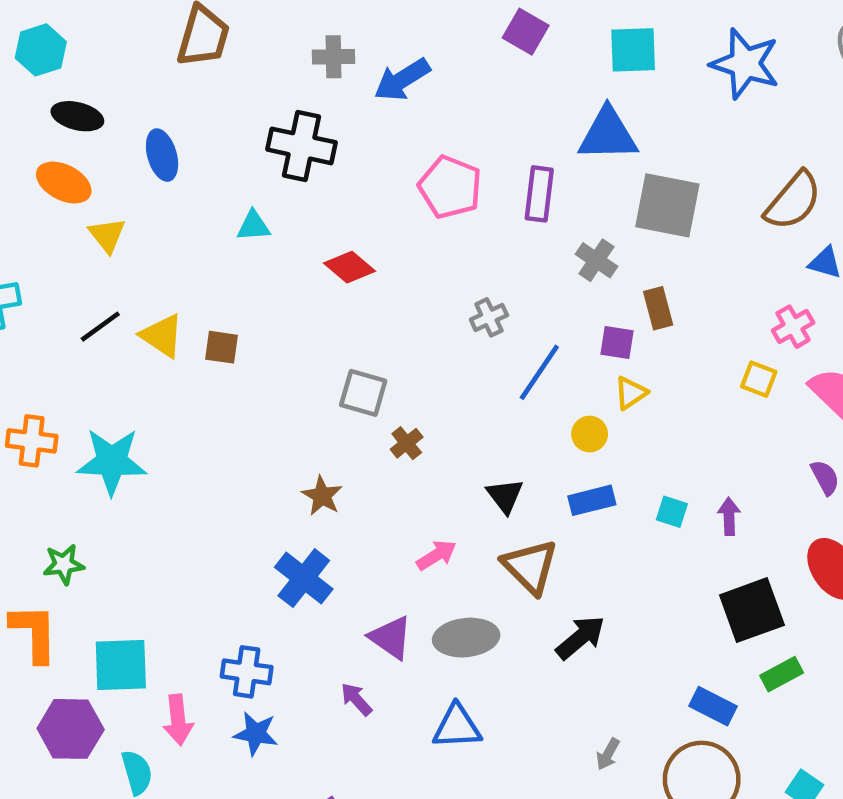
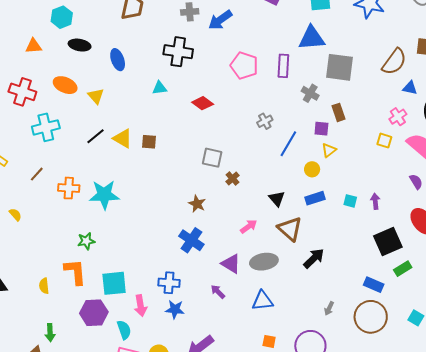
orange ellipse: (64, 183) -> (65, 85), moved

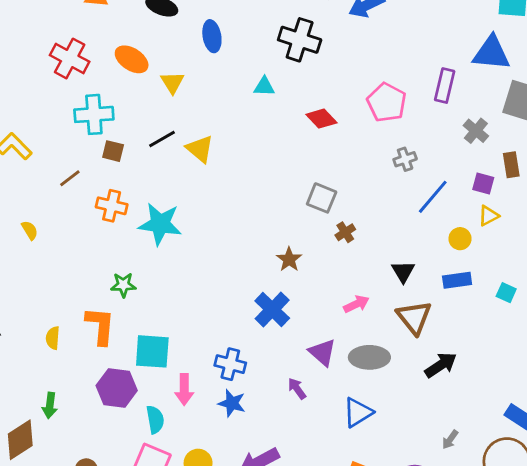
pink pentagon: (244, 65) -> (387, 102), moved
brown square: (149, 142) -> (113, 151), moved
blue triangle: (262, 301) -> (358, 412), turned -35

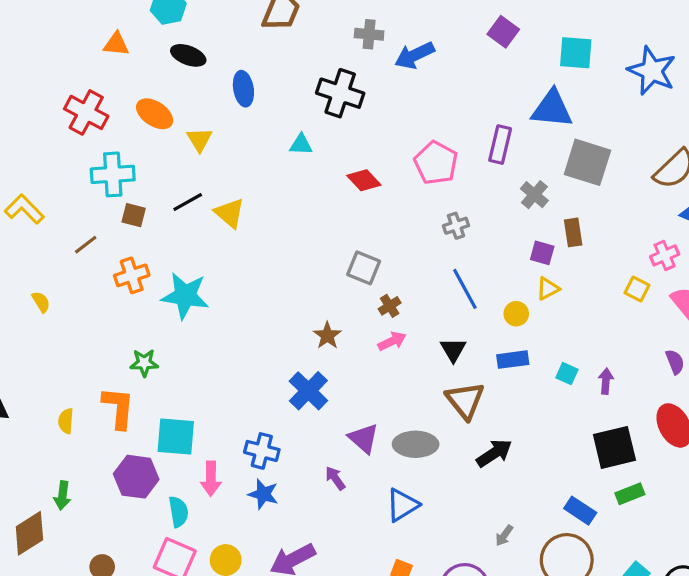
blue line: (433, 197) -> (465, 289), moved, turned -69
orange cross: (112, 206) -> (132, 275), turned -32
pink arrow: (356, 304) -> (392, 341), moved

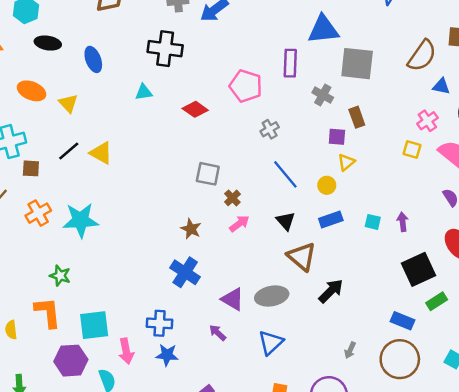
green star: (144, 363) -> (60, 276), turned 30

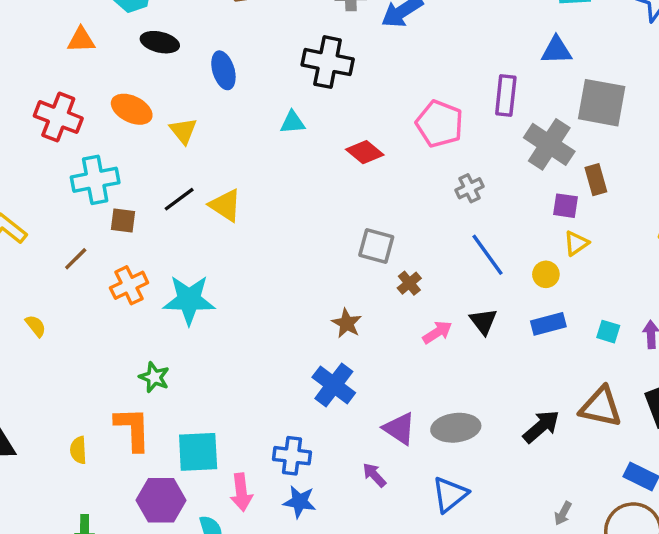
blue triangle: (323, 29) -> (556, 50), size x0.7
gray cross: (323, 95) -> (549, 144), size x1.6
pink arrow: (239, 224) -> (437, 332), moved
brown triangle: (302, 257) -> (601, 407), moved, turned -32

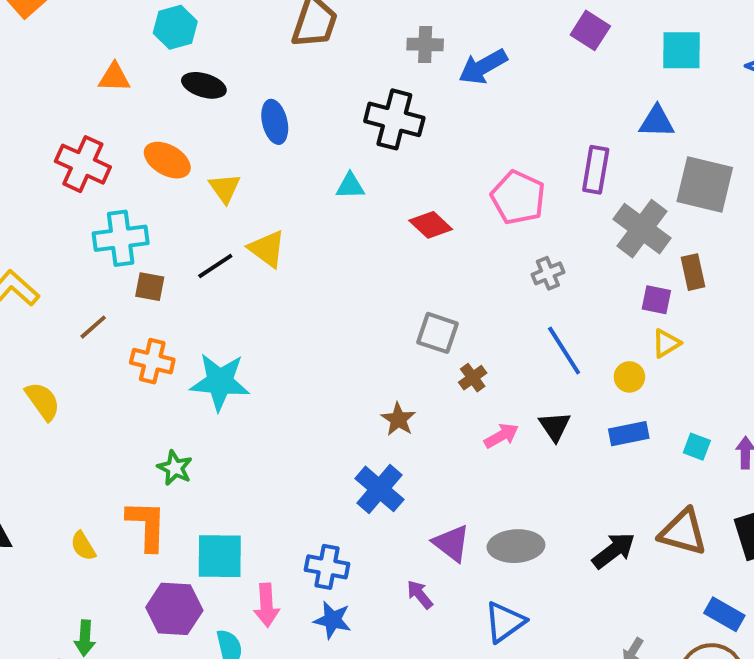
yellow triangle: (225, 205) -> (267, 249), moved
orange cross: (129, 285) -> (152, 361), turned 36
yellow semicircle: (36, 326) -> (43, 401), size x1.5
yellow semicircle: (78, 450) -> (83, 546), turned -32

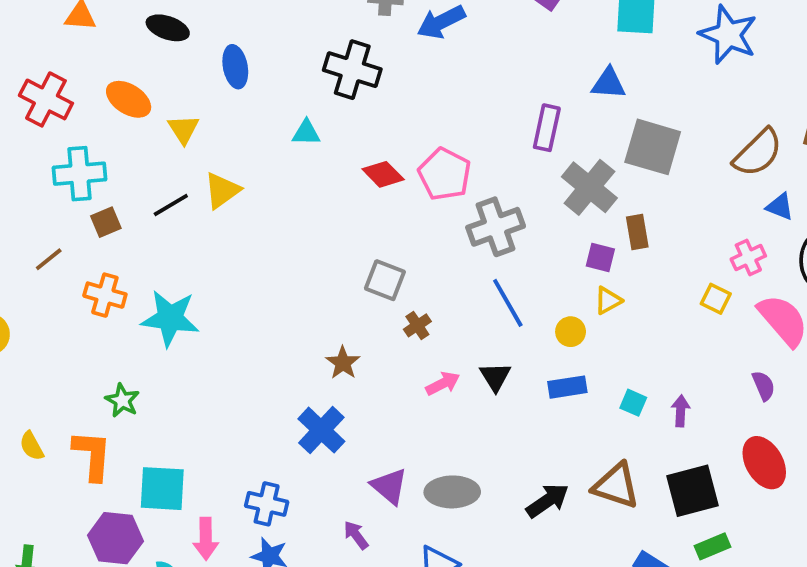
pink pentagon: (518, 198) -> (445, 174), moved
yellow triangle: (267, 249) -> (222, 190), turned 45
gray cross: (548, 273) -> (496, 227), size x1.8
brown square: (150, 287) -> (106, 222), turned -36
yellow semicircle: (83, 546) -> (32, 446), moved

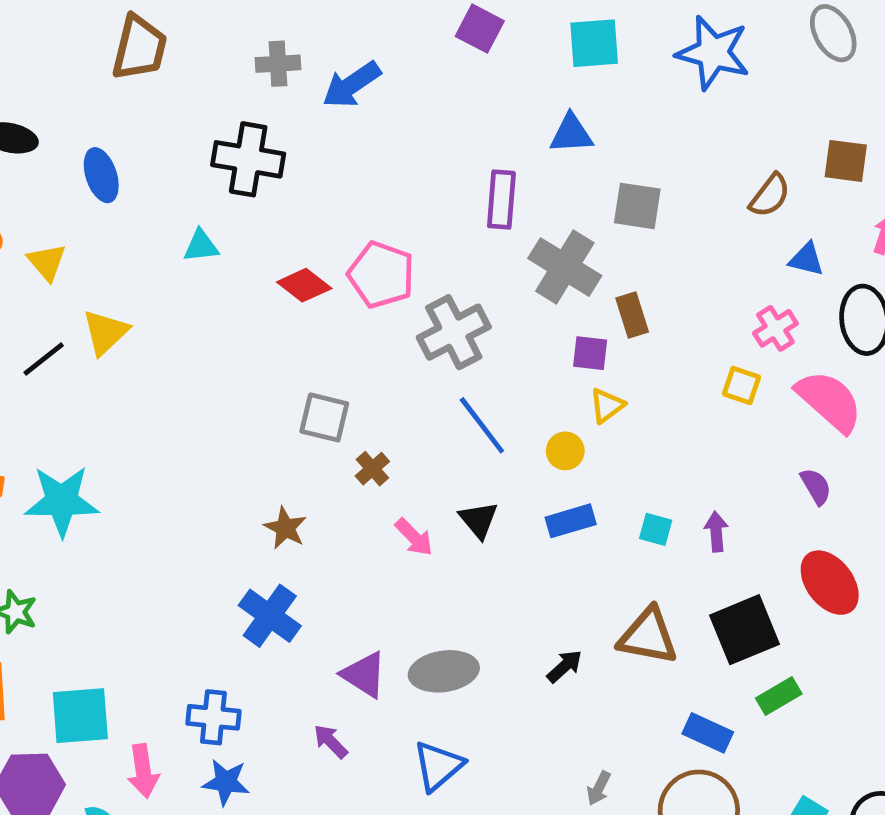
gray square: (653, 147) -> (637, 206), size x0.7
brown semicircle: (758, 153) -> (770, 196), size x0.7
pink arrow: (443, 383) -> (414, 537), turned 80
black arrow: (547, 501) -> (565, 666), size x0.7

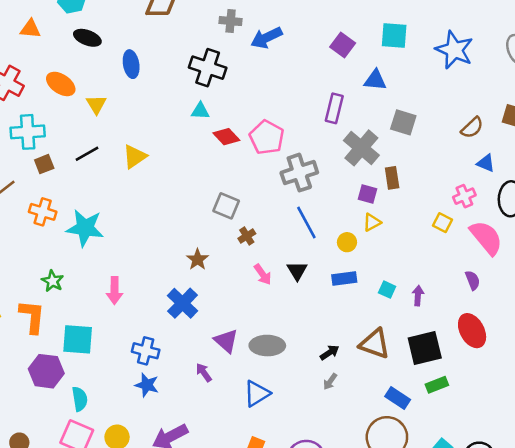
purple square: (480, 29) -> (343, 45), moved
cyan triangle: (201, 246) -> (200, 111), moved
yellow triangle: (105, 332) -> (135, 157), moved
pink arrow: (143, 771) -> (115, 291), moved
gray arrow: (599, 788) -> (330, 382), moved

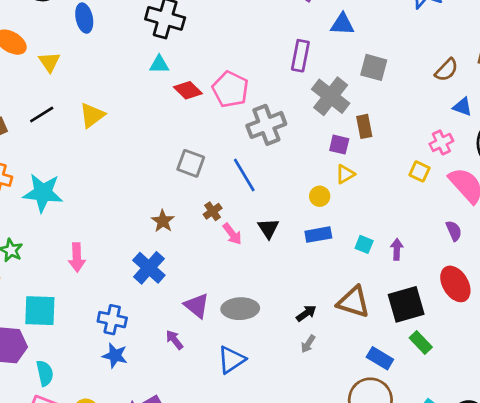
blue line: (306, 223) -> (244, 175), moved
brown cross: (247, 236) -> (213, 211), moved
green rectangle: (437, 385) -> (421, 342), turned 70

